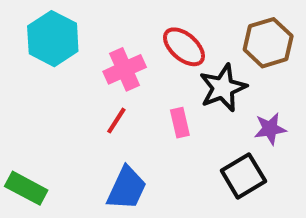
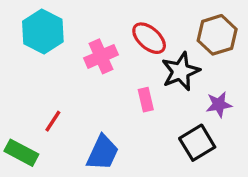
red line: (116, 121) -> (53, 121), moved

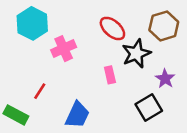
pink cross: (101, 56) -> (64, 49), moved
purple star: (219, 105) -> (165, 79), turned -30

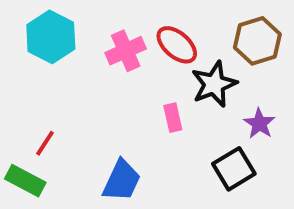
pink cross: (64, 49) -> (126, 51), moved
red line: (40, 91) -> (45, 143), moved

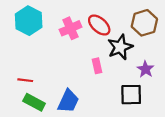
red line: (45, 143) -> (25, 80), turned 64
black square: (234, 169) -> (131, 95), turned 30
green rectangle: (25, 181) -> (34, 102), moved

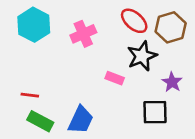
red ellipse: (99, 25) -> (134, 21), moved
pink rectangle: (97, 66) -> (115, 78), turned -56

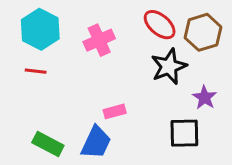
pink rectangle: (115, 78) -> (115, 111), moved, turned -36
red line: (30, 95) -> (36, 71), moved

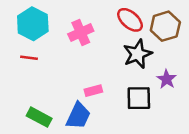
black square: (184, 133) -> (139, 98), moved

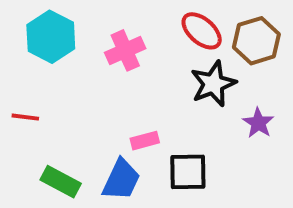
red line: (29, 58) -> (25, 117), moved
black square: (139, 98) -> (188, 172), moved

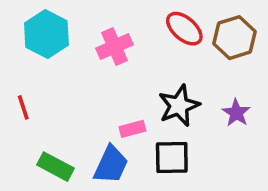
black star: (213, 84) -> (179, 106), moved
red line: (25, 117) -> (23, 107), turned 65

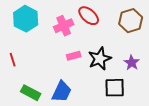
red ellipse: (184, 29) -> (89, 16), moved
pink rectangle: (132, 129) -> (74, 56), moved
black square: (172, 158) -> (115, 88), moved

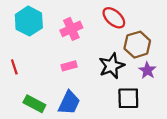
red ellipse: (89, 16) -> (114, 18), moved
brown hexagon: (131, 21) -> (137, 45), moved
pink rectangle: (74, 56) -> (69, 66), moved

